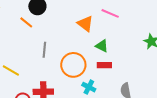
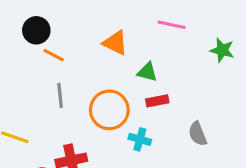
pink line: (110, 13) -> (172, 25), moved
orange line: (26, 22) -> (54, 55), moved

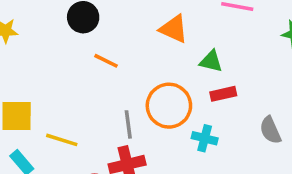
orange line: (54, 55) -> (106, 61), moved
gray line: (60, 95) -> (128, 124), moved

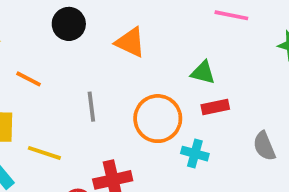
orange triangle: (174, 29) -> (130, 42), moved
orange line: (106, 61) -> (29, 79), moved
gray line: (128, 124) -> (91, 107), moved

